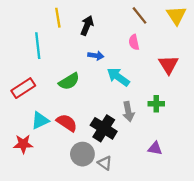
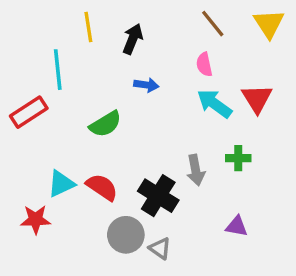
cyan arrow: (118, 77) -> (214, 104), moved
red rectangle: (23, 88) -> (29, 112), moved

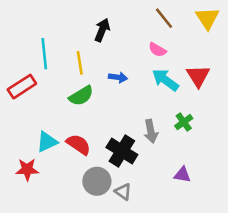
yellow line: (88, 27) -> (80, 63), moved
pink semicircle: (204, 64) -> (157, 50), turned -48
blue arrow: (146, 85) -> (118, 77), moved
green cross: (238, 158) -> (184, 122), turned -36

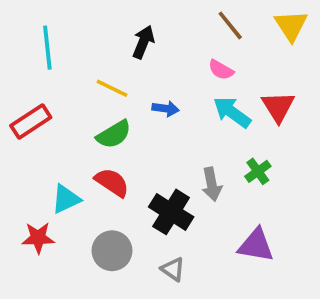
cyan line: (44, 54) -> (47, 48), moved
yellow line: (80, 63) -> (112, 88), turned -55
red semicircle: (78, 144) -> (112, 182), moved
purple triangle: (182, 175) -> (256, 245), size x1.5
gray circle: (97, 181) -> (112, 251), moved

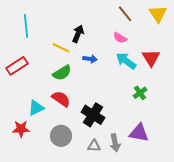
black arrow: (143, 42) -> (78, 34), moved
gray arrow: (212, 184) -> (115, 143), moved
gray triangle: (173, 269) -> (94, 146), turned -32

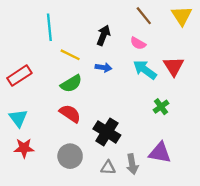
cyan line: (26, 26) -> (49, 27), moved
black arrow: (78, 34) -> (103, 35), moved
cyan triangle: (36, 108) -> (18, 118), moved, turned -42

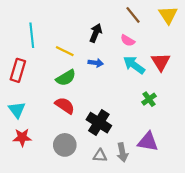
cyan line: (49, 27) -> (32, 35), moved
red rectangle: (19, 76) -> (18, 70), turned -40

